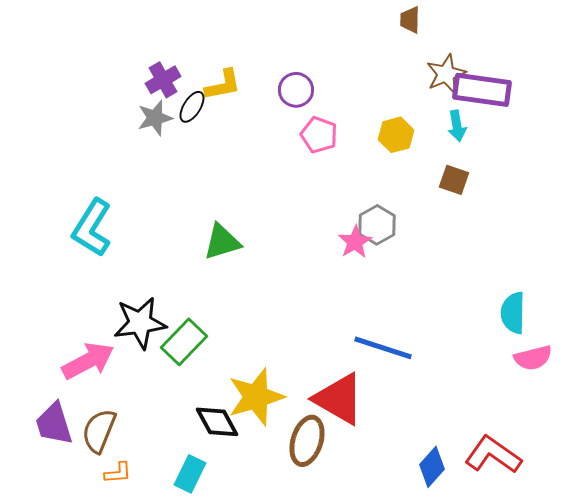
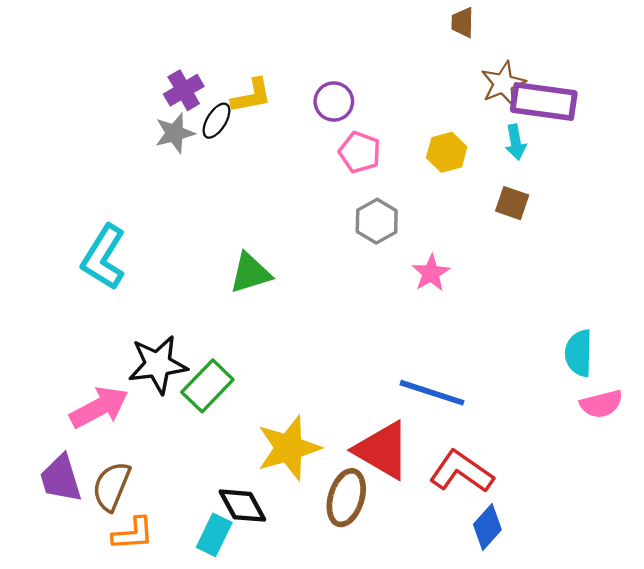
gray hexagon: (377, 225) -> (377, 221), moved
pink star: (355, 242) -> (431, 273), moved
black diamond: (217, 422) -> (242, 506), moved
red L-shape: (493, 455) -> (461, 472), moved
orange L-shape: (118, 473) -> (133, 534), size x1.4

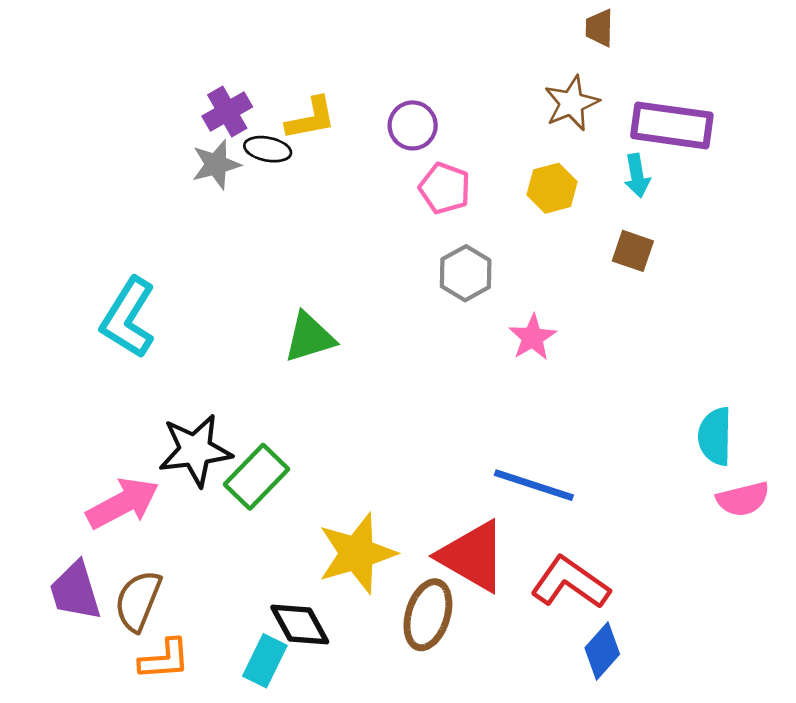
brown trapezoid: (462, 22) -> (599, 28), moved
brown star: (503, 83) -> (572, 103), moved
black ellipse: (216, 121) -> (268, 149), turned 69

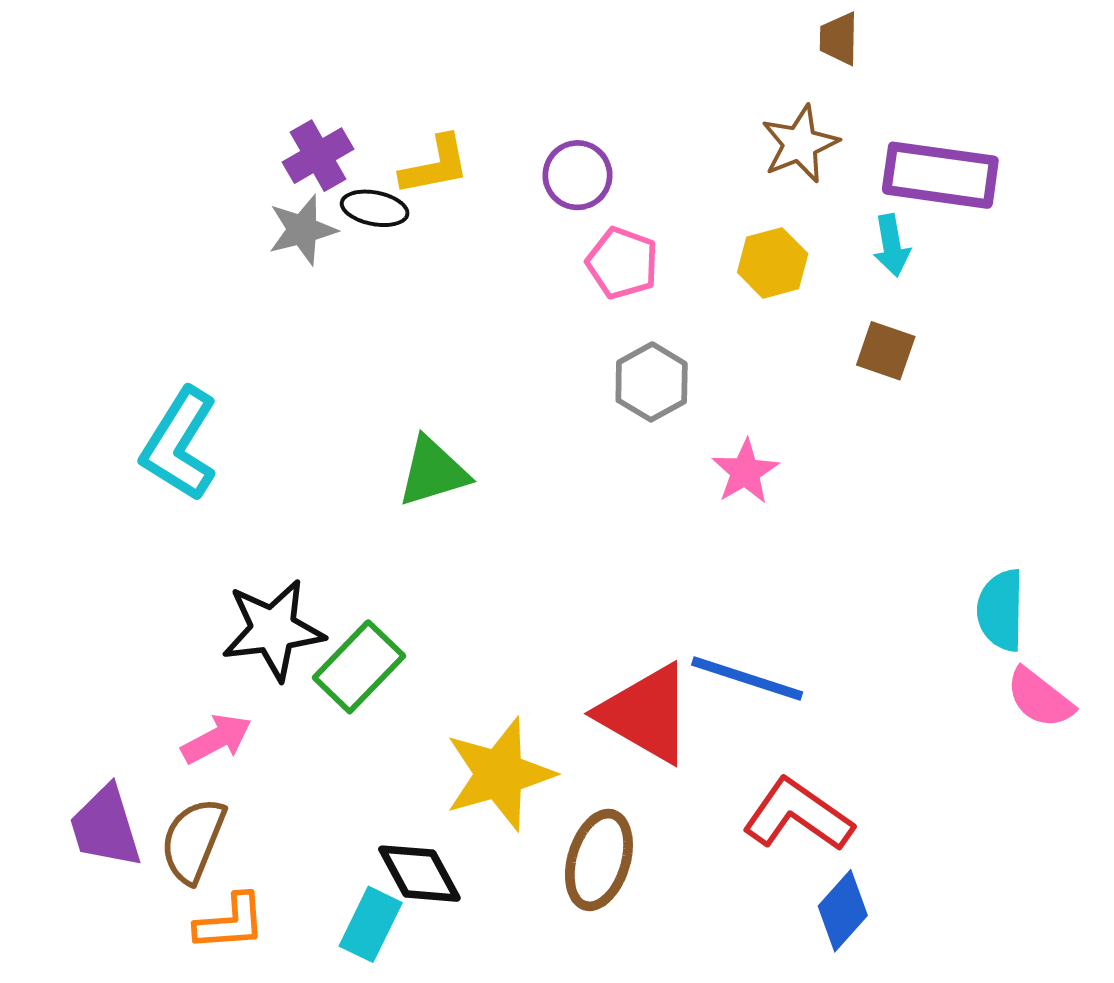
pink semicircle: (743, 499) -> (1040, 698), turned 52
pink arrow: (123, 503) -> (217, 739), moved, size x0.7
red triangle: (473, 556) -> (646, 714), moved

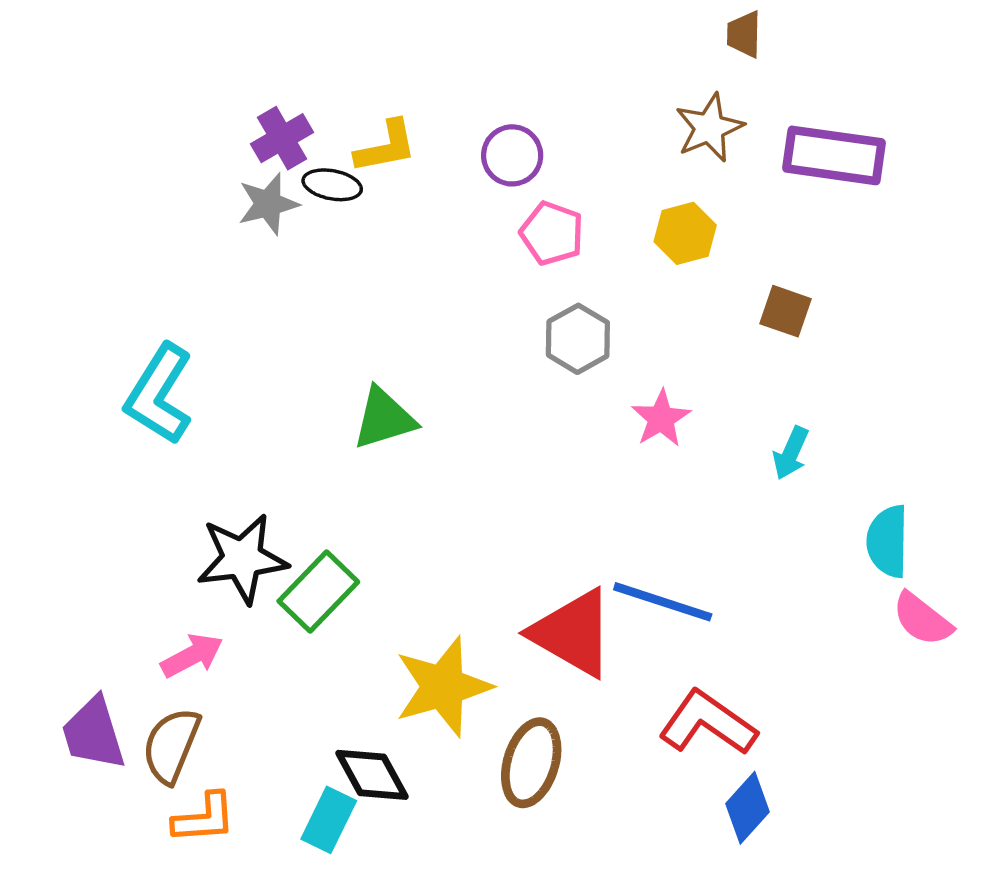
cyan arrow: (892, 245) -> (791, 453), moved, turned 34

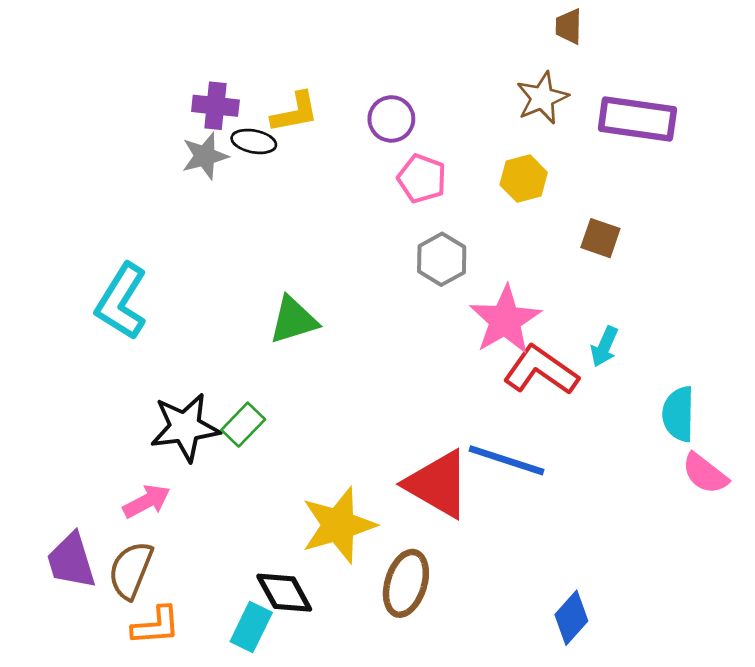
purple cross: (282, 138) -> (215, 106), turned 36
pink star: (661, 418) -> (505, 320), size x1.6
green rectangle: (318, 591) -> (243, 425), moved, size x0.7
red L-shape: (708, 723) -> (541, 370), moved

